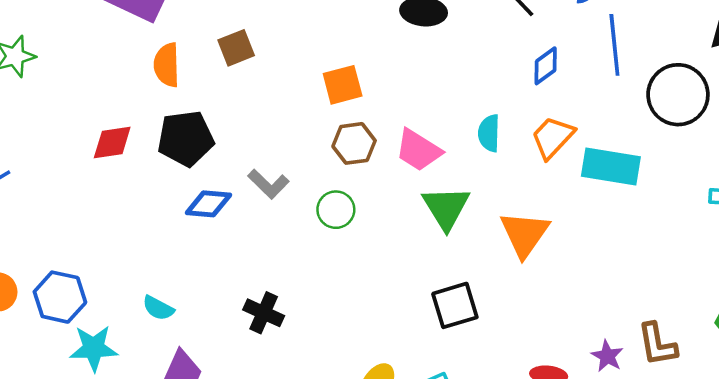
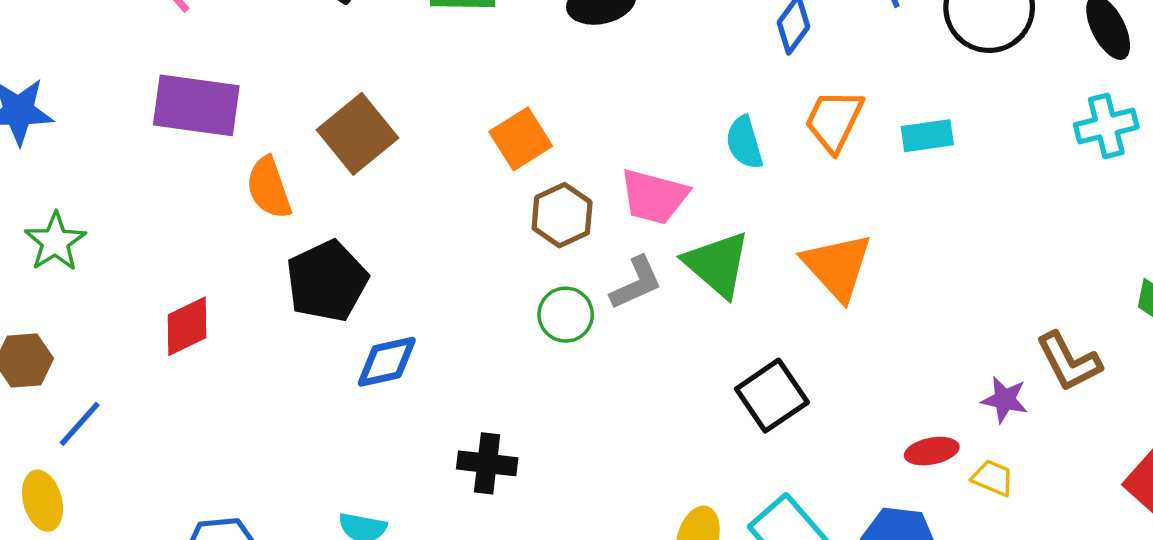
brown square: (236, 48) -> (357, 134), size x1.4
red diamond: (112, 143) -> (187, 326), moved
cyan rectangle: (611, 167) -> (927, 136), size x0.6
gray L-shape: (268, 184) -> (636, 283), moved, turned -51
black cross: (264, 313) -> (487, 463), moved

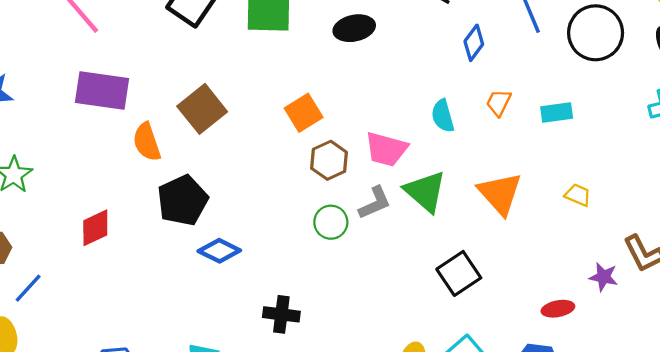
orange trapezoid: (834, 121) -> (499, 103), size x0.7
blue diamond: (387, 362) -> (219, 251), turned 39
yellow trapezoid: (993, 478) -> (578, 195), moved

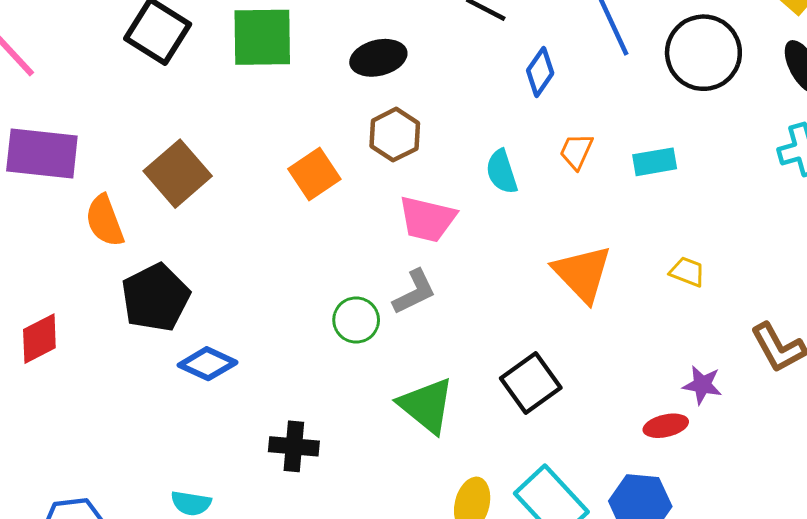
brown hexagon: (329, 160) -> (395, 135), moved
green triangle: (425, 191) -> (426, 405), moved
purple star: (603, 277) -> (702, 385), moved

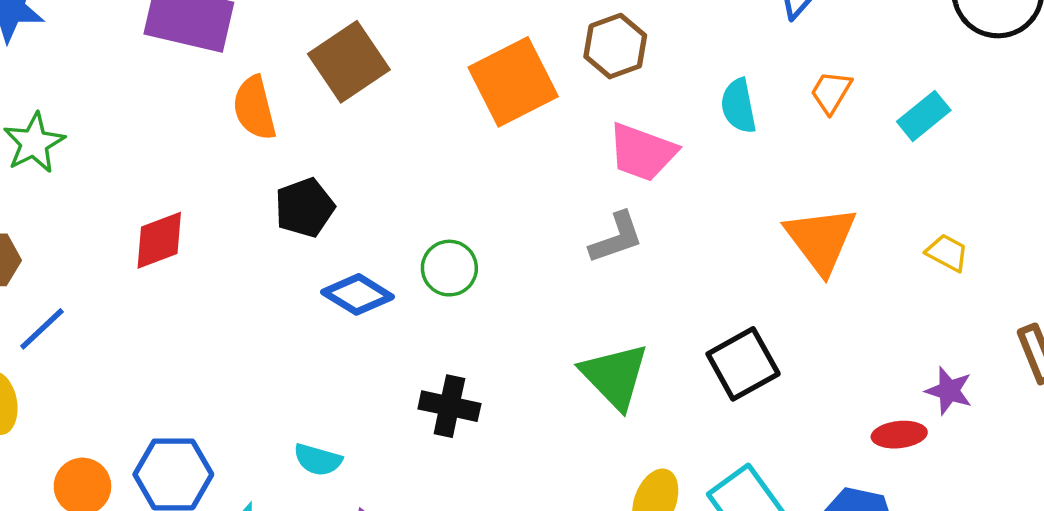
cyan rectangle: (655, 162) -> (924, 116), turned -36
orange square: (314, 174) -> (513, 82), size x1.4
black pentagon: (155, 298) -> (305, 208), size x0.7
green circle: (356, 320) -> (449, 268), moved

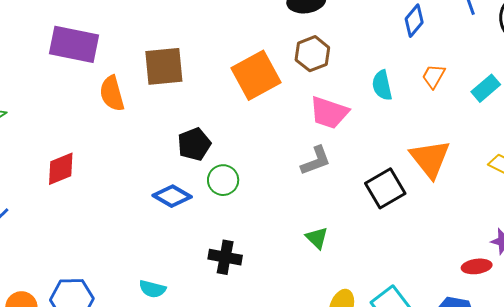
brown square: (349, 62) -> (164, 66), turned 30
black pentagon: (305, 208) -> (194, 144), moved
black square: (743, 364) -> (385, 188), moved
green triangle: (615, 376) -> (317, 238), size x0.6

